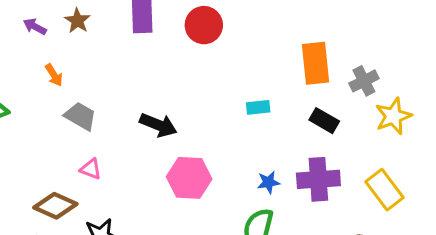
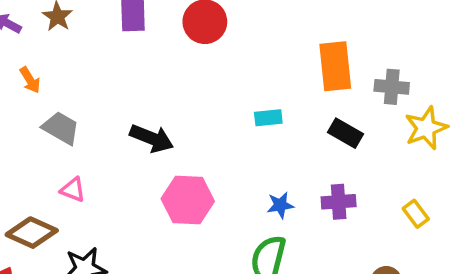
gray cross: (364, 81) -> (392, 87), turned 32
purple cross: (318, 179) -> (339, 202), size x0.7
yellow rectangle: (385, 190) -> (416, 214), size x0.6

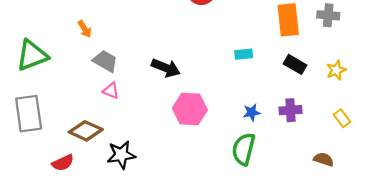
gray cross: (392, 87) -> (328, 15), moved
yellow star: (426, 128) -> (336, 70), moved, size x0.7
pink triangle: (73, 190) -> (111, 91), moved

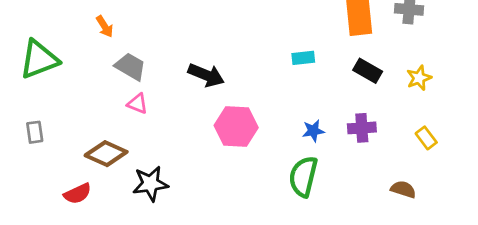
gray rectangle: (29, 114) -> (35, 132), size x0.5

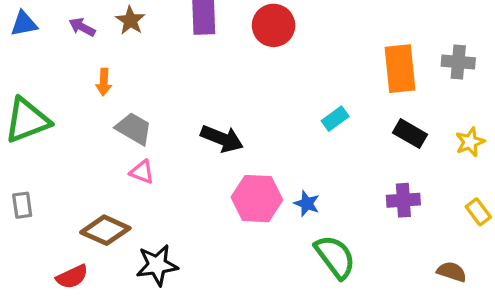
orange arrow: (105, 26) -> (104, 82), turned 35
cyan rectangle: (303, 58) -> (335, 119), turned -30
blue star: (313, 131) -> (307, 204), moved, turned 30
green semicircle: (303, 177) -> (335, 257), turned 129

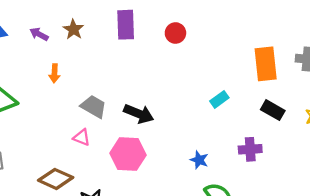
red circle: (274, 25) -> (175, 33), size x0.7
gray trapezoid: (134, 129) -> (94, 107), moved
pink hexagon: (257, 199) -> (128, 154), moved
purple cross: (403, 200) -> (250, 149), moved

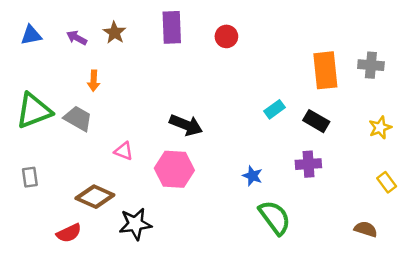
gray trapezoid: (94, 107) -> (78, 118), moved
black rectangle: (273, 110) -> (316, 121), moved

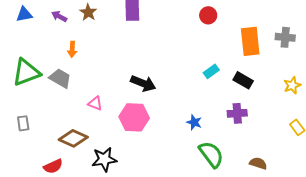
red circle: (226, 36) -> (208, 15), moved
brown semicircle: (366, 229) -> (258, 163), moved

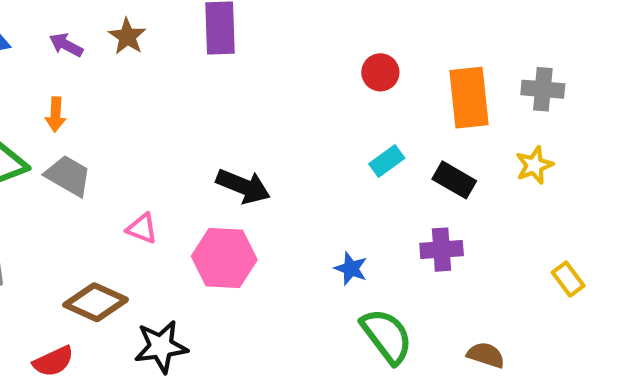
red circle: (208, 15) -> (380, 72), moved
orange arrow: (72, 49) -> (55, 115), moved
yellow star: (292, 85) -> (534, 165), moved

